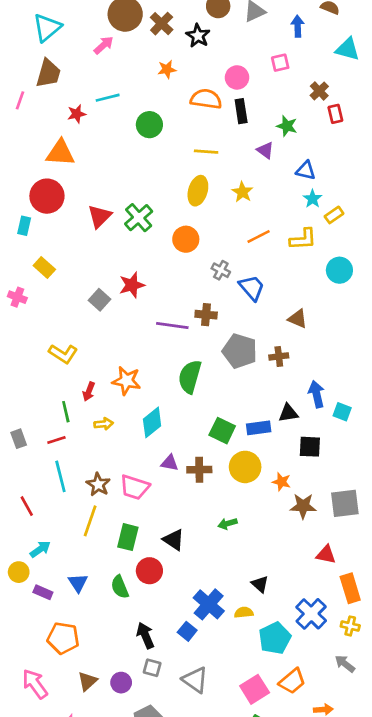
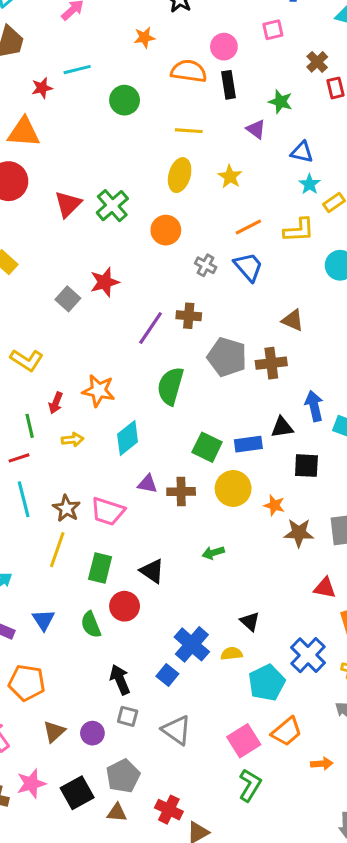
blue trapezoid: (252, 288) -> (248, 267), moved
purple line: (172, 325) -> (151, 328), turned -64
brown cross: (279, 356) -> (271, 363), size x1.4

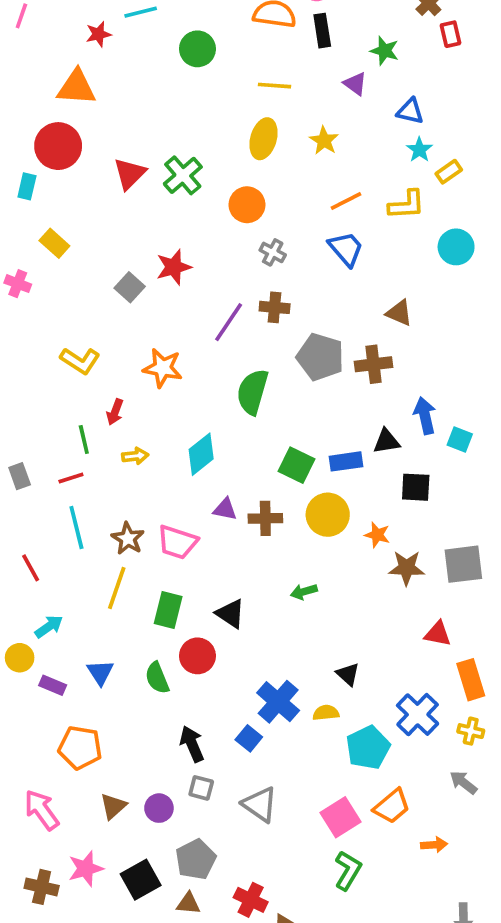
gray cross: (206, 265) -> (273, 252), moved
orange star: (99, 391) -> (163, 368), moved

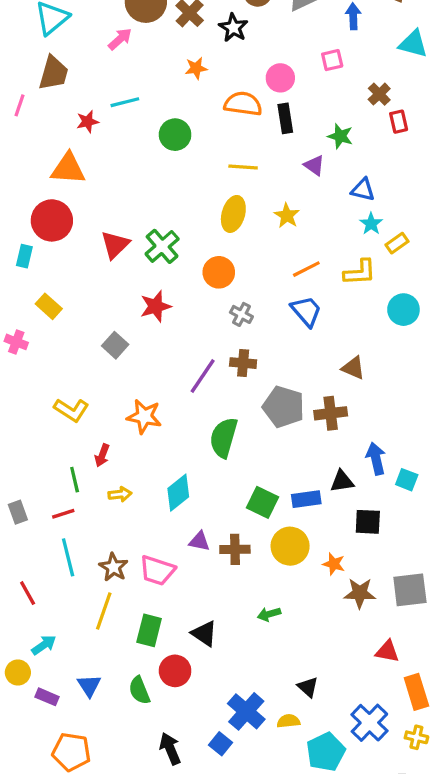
red star: (174, 267) -> (156, 306), moved

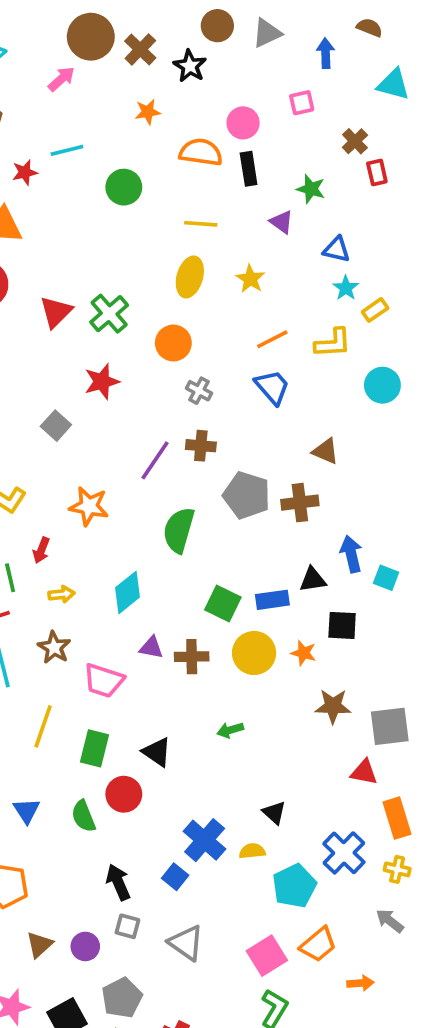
orange star: (334, 564) -> (304, 653), moved
brown star: (113, 567) -> (54, 647), moved
gray square: (410, 590) -> (390, 726), moved

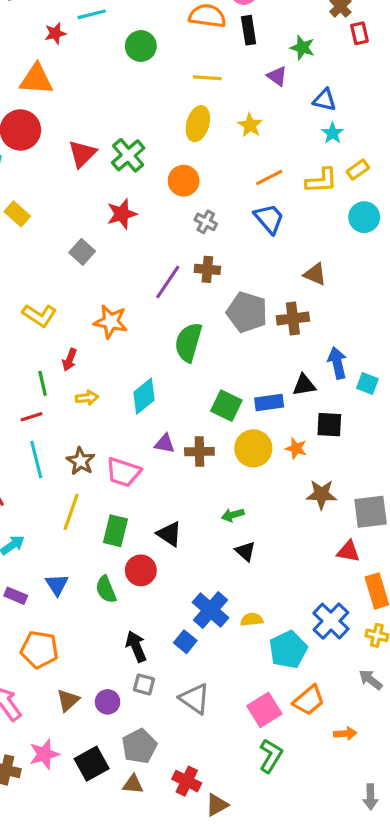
yellow rectangle: (375, 310) -> (358, 170), moved
brown star: (54, 647) -> (81, 461), moved
black triangle: (274, 813) -> (245, 551), moved

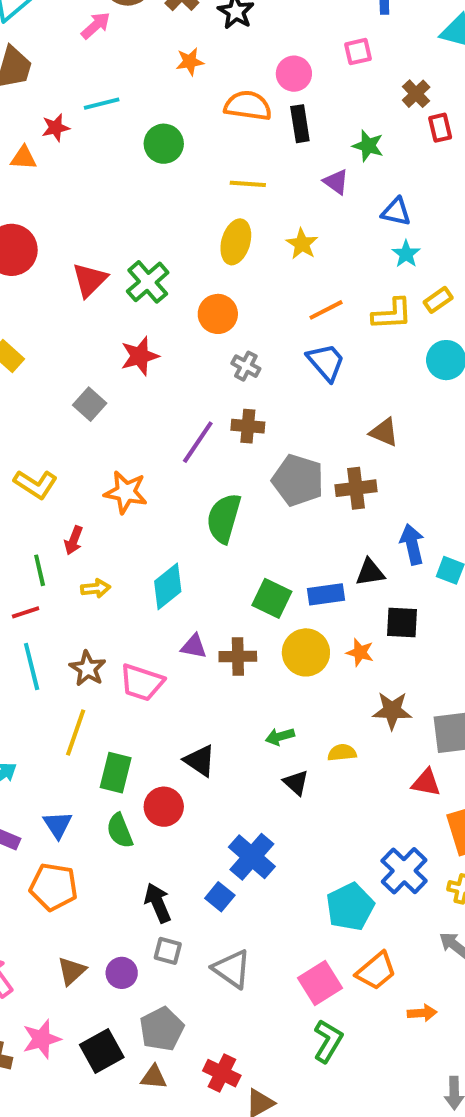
orange triangle: (36, 79) -> (24, 158), moved, size x0.6
green rectangle: (115, 531) -> (116, 773), moved
yellow semicircle: (252, 619) -> (342, 753), moved
orange pentagon: (39, 650) -> (54, 887), moved

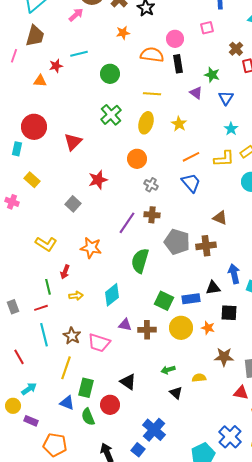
blue triangle: (396, 212) -> (226, 98), moved, turned 49
green cross: (148, 282) -> (111, 115), moved
blue triangle: (58, 825) -> (67, 403), moved, turned -35

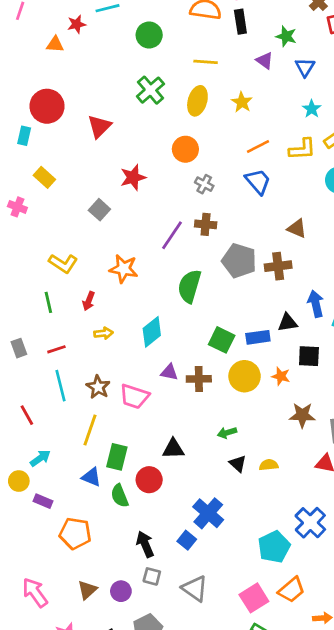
green line: (48, 287) -> (48, 302), moved
yellow semicircle: (199, 378) -> (269, 465), moved
black triangle: (128, 382) -> (173, 449), turned -36

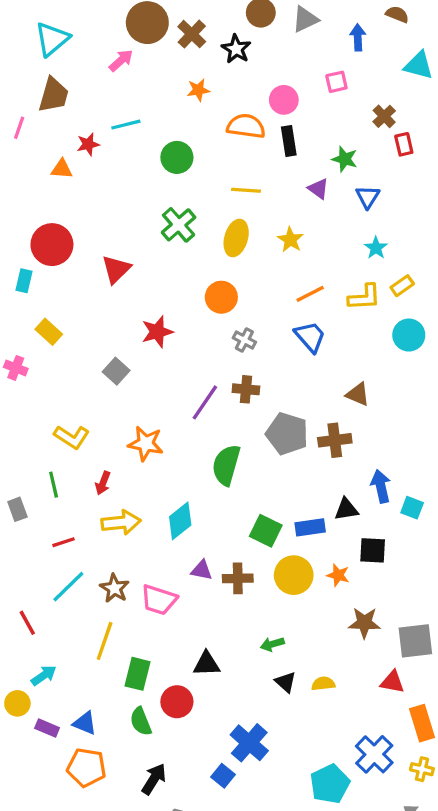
yellow arrow: (103, 333) -> (121, 522), size x1.6
gray rectangle: (19, 348) -> (17, 509), moved
cyan line: (60, 386) -> (68, 587), turned 60
blue triangle: (91, 477) -> (85, 723), moved
black arrow: (145, 544) -> (154, 779), moved, turned 55

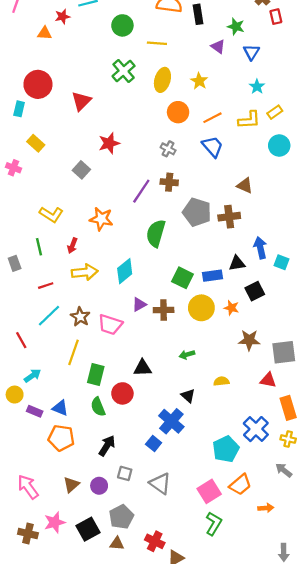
yellow line: (246, 190) -> (157, 43), moved
orange circle: (221, 297) -> (178, 112), moved
black square: (373, 550) -> (255, 291), turned -30
purple triangle: (202, 570) -> (139, 304), turned -40
black triangle: (285, 682) -> (188, 396), moved

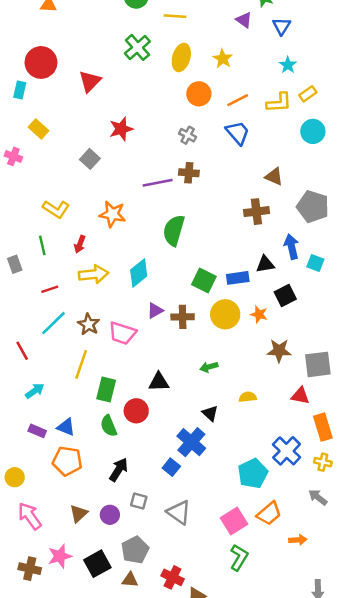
purple line: (141, 191) -> (158, 183), turned 45
gray pentagon: (197, 212) -> (313, 207), moved
yellow circle: (15, 395) -> (15, 477), moved

